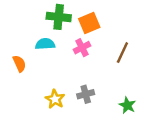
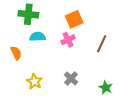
green cross: (59, 17) -> (28, 14), moved
gray cross: (86, 94) -> (71, 78), turned -32
yellow star: (55, 99) -> (34, 81), moved

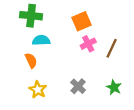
pink cross: (68, 40) -> (88, 44), moved
orange semicircle: (16, 53) -> (31, 60), moved
green star: (106, 88) -> (114, 87), moved

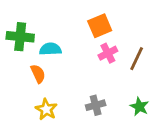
green cross: (31, 16) -> (20, 37), moved
gray cross: (78, 86) -> (96, 105), turned 32

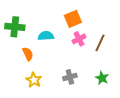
cyan semicircle: (50, 49) -> (46, 36), moved

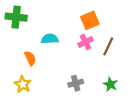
orange square: (73, 19) -> (90, 20), moved
green cross: (15, 27) -> (16, 17), moved
yellow star: (34, 80) -> (23, 84), moved

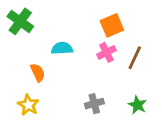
green cross: (16, 17) -> (20, 21), turned 30

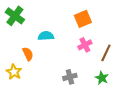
pink cross: (106, 52) -> (85, 45), moved
brown line: (135, 58) -> (106, 53), moved
yellow star: (28, 105) -> (14, 72), moved

